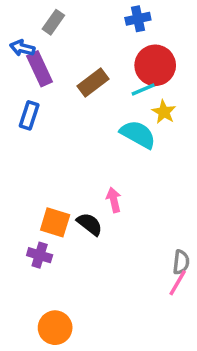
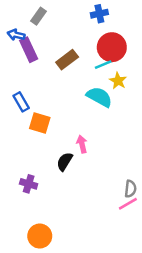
blue rectangle: (29, 115) -> (21, 102), moved, turned -48
orange square: (55, 222) -> (40, 123), moved
black semicircle: (90, 224) -> (65, 161), turned -96
pink line: (178, 283) -> (128, 204), turned 30

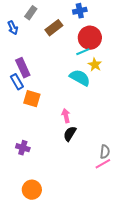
blue arrow: (16, 35) -> (13, 28), turned -128
purple rectangle: (29, 50) -> (23, 68), moved
brown rectangle: (67, 60) -> (54, 28), moved
black semicircle: (65, 161) -> (70, 134), moved

